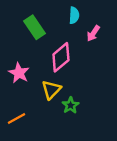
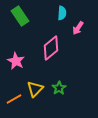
green rectangle: (35, 27) -> (20, 16), moved
yellow triangle: (51, 90) -> (35, 89), moved

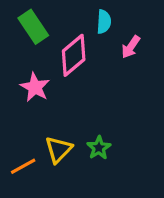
pink diamond: (51, 48) -> (74, 55), moved
pink star: (16, 61) -> (35, 87), moved

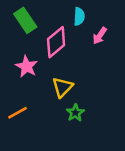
yellow triangle: (58, 149) -> (62, 87), moved
orange line: (23, 166) -> (18, 113), moved

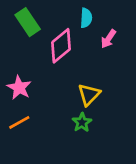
pink star: (27, 67) -> (19, 88), moved
yellow triangle: (62, 87) -> (89, 95), moved

